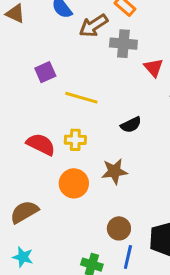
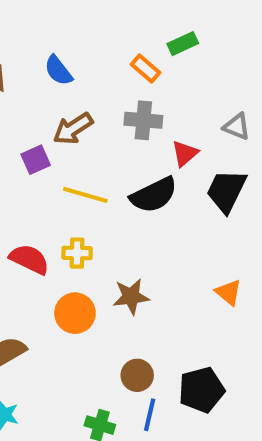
brown arrow: (93, 26) -> (73, 129), moved
red triangle: (154, 68) -> (185, 153), turned 30
black semicircle: (131, 125) -> (154, 195), moved, size x1.6

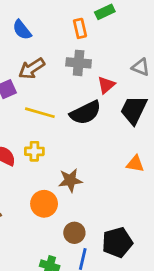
orange rectangle: (145, 68) -> (80, 28), turned 36
orange triangle: (228, 292) -> (135, 164), moved, turned -30
orange circle: (75, 313) -> (44, 204), moved

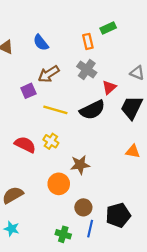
gray cross: (79, 63) -> (87, 70), turned 30
yellow cross: (34, 151) -> (51, 141), turned 32

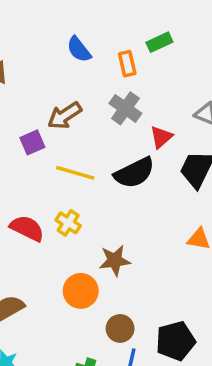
blue semicircle: (41, 43) -> (79, 49), moved

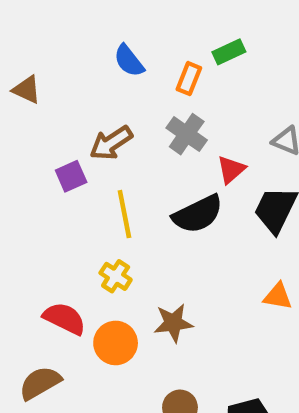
orange rectangle: (127, 64) -> (189, 79), turned 35
yellow line: (75, 173) -> (124, 214), turned 63
red semicircle: (27, 228) -> (64, 319), moved
orange circle: (81, 291) -> (116, 343), moved

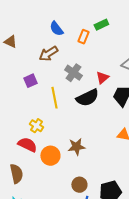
gray cross: (187, 134) -> (73, 73), moved
brown arrow: (111, 143) -> (48, 54), moved
yellow cross: (116, 276) -> (36, 126), moved
brown semicircle: (40, 383) -> (16, 174), turned 108

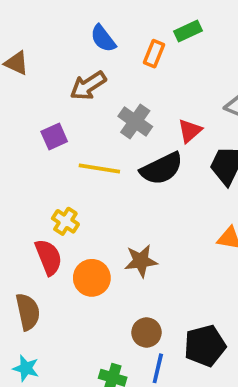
yellow line: (54, 98) -> (99, 169), turned -70
red semicircle: (27, 145) -> (49, 257), turned 42

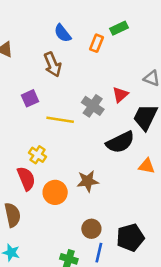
brown arrow: (88, 86) -> (53, 65), turned -80
gray cross: (135, 121) -> (93, 106), moved
black semicircle: (162, 169) -> (120, 142), moved

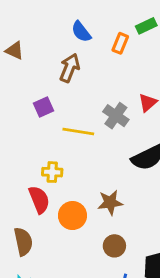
brown arrow: (53, 65) -> (70, 68), turned -135
yellow cross: (38, 155) -> (52, 172), turned -30
brown circle: (91, 229) -> (114, 246), moved

